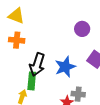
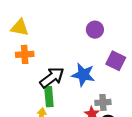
black arrow: (37, 65) -> (52, 77), turned -135
blue star: (65, 67) -> (83, 75), turned -30

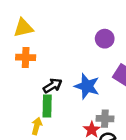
yellow triangle: (20, 28) -> (23, 28), turned -30
black arrow: (52, 77) -> (53, 86), size x0.7

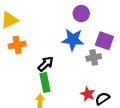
blue star: (87, 86) -> (73, 40), moved
gray cross: (105, 119) -> (94, 57), moved

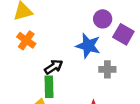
purple square: (104, 41) -> (123, 34), moved
orange cross: (17, 45) -> (26, 40), turned 35

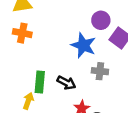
orange cross: (26, 40) -> (22, 33), turned -30
black arrow: (54, 67) -> (66, 83), moved, turned 54

